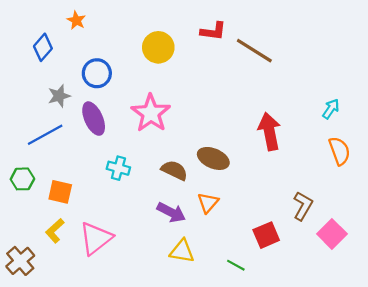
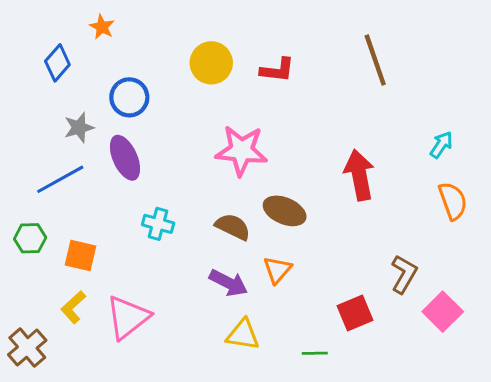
red L-shape: (213, 31) -> (277, 70), moved
brown line: (254, 51) -> (375, 60), moved, turned 39
pink star: (151, 113) -> (241, 151), moved, turned -30
green line: (236, 265) -> (315, 353), turned -30

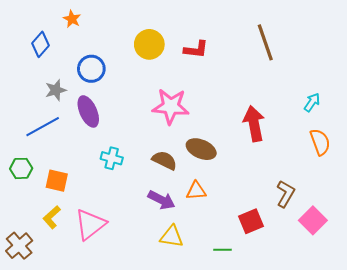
orange triangle: (277, 270) -> (196, 191), turned 45

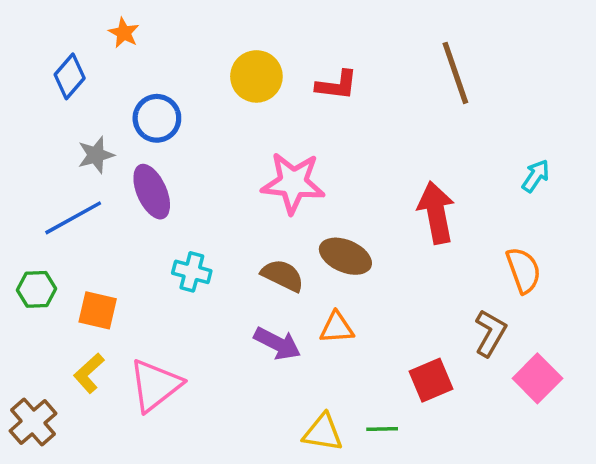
orange semicircle: (320, 142) -> (523, 270), moved
yellow triangle: (172, 237) -> (323, 432), moved

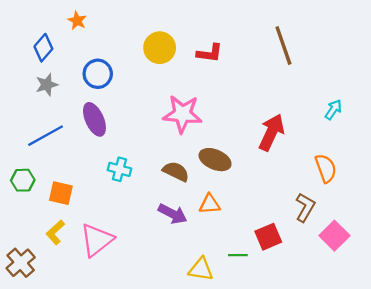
gray star: (96, 155) -> (47, 85), moved
red arrow: (436, 213) -> (271, 132), turned 36
green line: (382, 429) -> (238, 255), moved

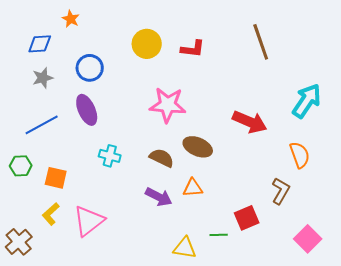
blue diamond: (43, 48) -> (40, 44), turned 45
cyan arrow: (333, 110) -> (307, 101), size x1.8
red arrow: (271, 132) -> (250, 122), turned 88
pink square: (334, 236) -> (308, 239), moved

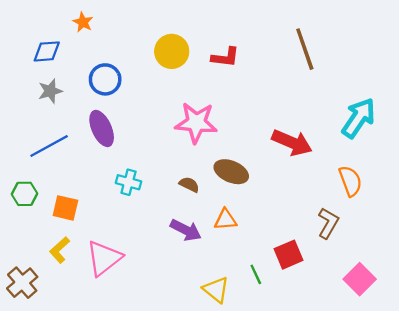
brown semicircle: (162, 158) -> (189, 185), size x0.7
green line: (219, 235) -> (256, 274), turned 66
yellow triangle: (185, 248) -> (216, 290), turned 30

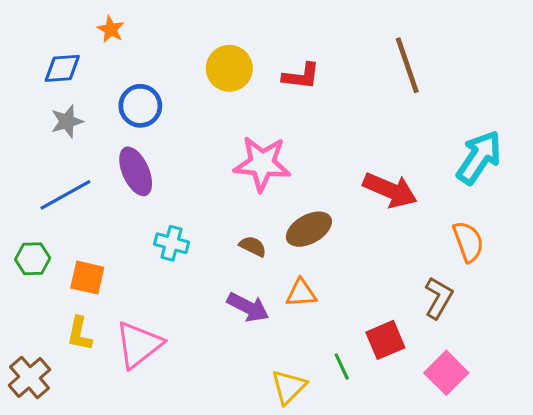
brown ellipse: (231, 172) -> (309, 229), turned -52
yellow L-shape: (60, 250) -> (79, 334), turned -36
pink square: (360, 279) -> (446, 373), moved
yellow triangle: (216, 290) -> (289, 387), turned 36

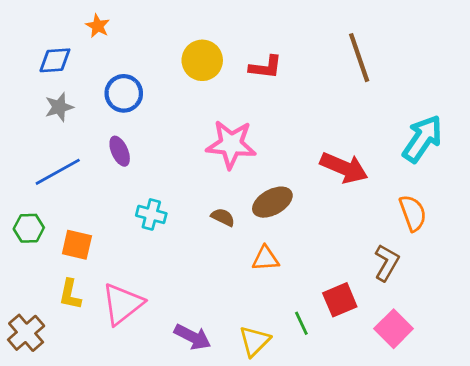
purple ellipse: (136, 171) -> (120, 151), size x0.7
purple arrow: (248, 307) -> (193, 337), moved

